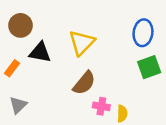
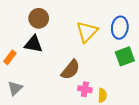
brown circle: (21, 25) -> (39, 18), moved
yellow triangle: (82, 43) -> (87, 32), moved

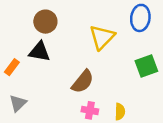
blue ellipse: (120, 28) -> (140, 18), moved
pink cross: (85, 89) -> (90, 110), moved

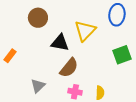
black triangle: (39, 52) -> (60, 43), moved
gray triangle: (18, 103) -> (38, 86), moved

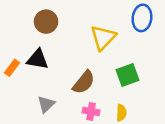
black triangle: (60, 43) -> (38, 59), moved
green square: (122, 55) -> (127, 75), moved

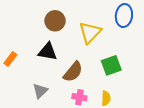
brown circle: (46, 22) -> (55, 21), moved
black triangle: (38, 59) -> (48, 52), moved

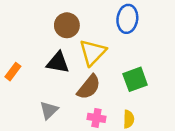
blue ellipse: (124, 16) -> (127, 19), moved
yellow triangle: (90, 32) -> (93, 52), moved

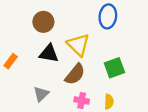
brown circle: (67, 25) -> (43, 22), moved
yellow triangle: (93, 52) -> (78, 45), turned -30

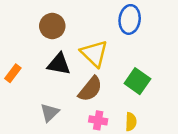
green square: (114, 68) -> (137, 81), turned -35

